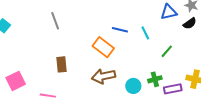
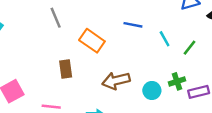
cyan line: (145, 33) -> (165, 39), moved
orange rectangle: (103, 47) -> (92, 41), moved

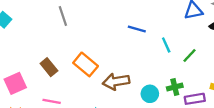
orange rectangle: (92, 41) -> (86, 64), moved
brown rectangle: (66, 69) -> (49, 67), moved, turned -36

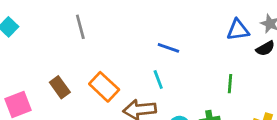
cyan line: (166, 45) -> (158, 80), moved
green line: (190, 55) -> (230, 84), turned -42

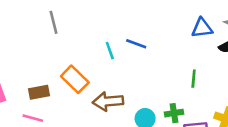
cyan line: (158, 80) -> (110, 51), moved
brown rectangle: (60, 87) -> (39, 92), moved, turned -66

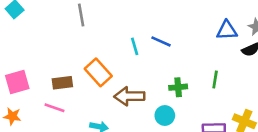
green cross: (174, 113) -> (178, 87), moved

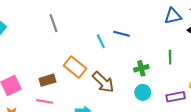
brown arrow: (129, 96) -> (103, 82), turned -125
cyan circle: (165, 116) -> (143, 92), moved

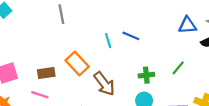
green line: (170, 57) -> (178, 68), turned 32

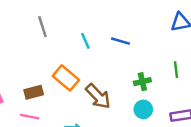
cyan line: (108, 41) -> (85, 41), moved
green line: (178, 68) -> (176, 70), turned -40

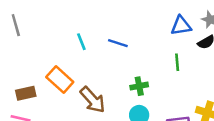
gray line: (42, 27) -> (16, 25), moved
green line: (176, 70) -> (177, 62), moved

